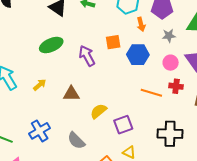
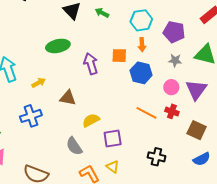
orange arrow: (141, 24) -> (142, 45), moved
blue cross: (40, 131) -> (31, 116), moved
black cross: (170, 134) -> (156, 157), size x0.7
gray semicircle: (76, 141) -> (74, 146), moved

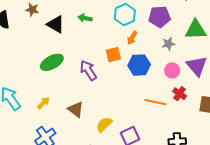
orange arrow: (142, 45) -> (132, 38), turned 48
brown triangle: (68, 98) -> (76, 109), turned 42
red cross: (172, 111) -> (180, 94), turned 32

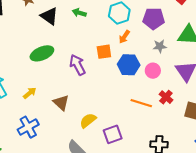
pink circle: (172, 70) -> (153, 71), moved

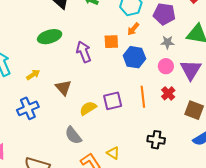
pink circle: (153, 71) -> (166, 66), moved
orange line: (141, 103) -> (143, 97), turned 60
purple square: (113, 134) -> (113, 101), moved

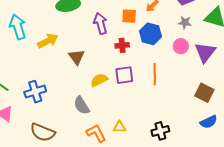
yellow arrow: (33, 75) -> (48, 41), size x1.5
red cross: (168, 93) -> (122, 45), moved, turned 32
blue cross: (28, 108) -> (35, 92), moved
black cross: (156, 140) -> (160, 131), moved, turned -30
yellow triangle: (113, 153) -> (119, 127), turned -40

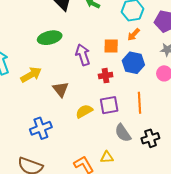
blue cross: (35, 92) -> (41, 128), moved
gray semicircle: (82, 105) -> (123, 133), moved
black cross: (160, 131) -> (150, 138), moved

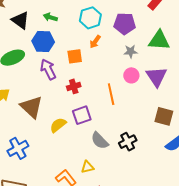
blue hexagon: (133, 63) -> (43, 42), moved
brown triangle: (61, 89) -> (31, 107), size x1.4
orange line: (140, 103) -> (111, 94), moved

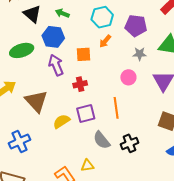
pink circle: (131, 75) -> (128, 77), moved
orange line: (111, 94) -> (116, 108), moved

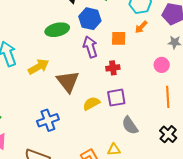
orange line: (116, 108) -> (168, 97), moved
black cross: (129, 143) -> (168, 134), moved, turned -30

